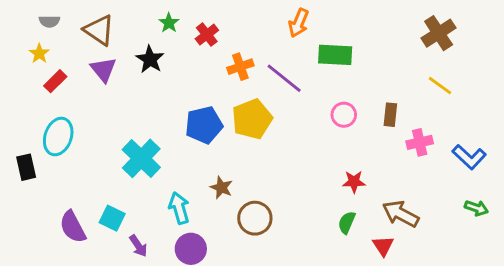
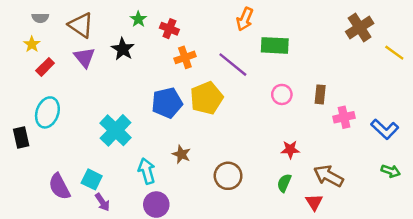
red cross: (207, 35) -> (169, 29), turned -30
orange cross: (240, 67) -> (185, 57), moved
yellow line: (440, 86) -> (394, 53), moved
brown circle: (255, 218) -> (228, 176), moved
purple arrow: (138, 246) -> (102, 202), moved

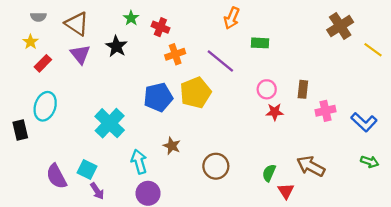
green rectangle: (275, 45) -> (260, 43), size x0.7
red star: (290, 149) -> (275, 112), moved
red triangle: (314, 202) -> (286, 191), moved

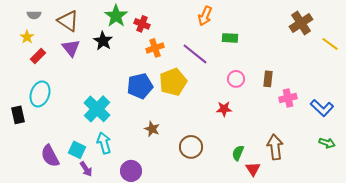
green star: (131, 18) -> (116, 16), size x1.6
red star: (275, 112) -> (224, 109), moved
cyan arrow: (139, 162) -> (104, 143), moved
brown arrow: (311, 166) -> (275, 147), turned 55

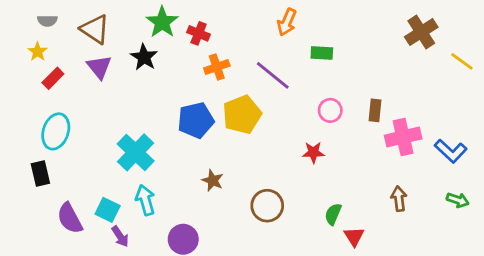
pink cross: (288, 98) -> (403, 137), size x1.4
black rectangle: (18, 115) -> (40, 173), moved
brown arrow: (275, 147) -> (399, 199), moved, size x0.7

